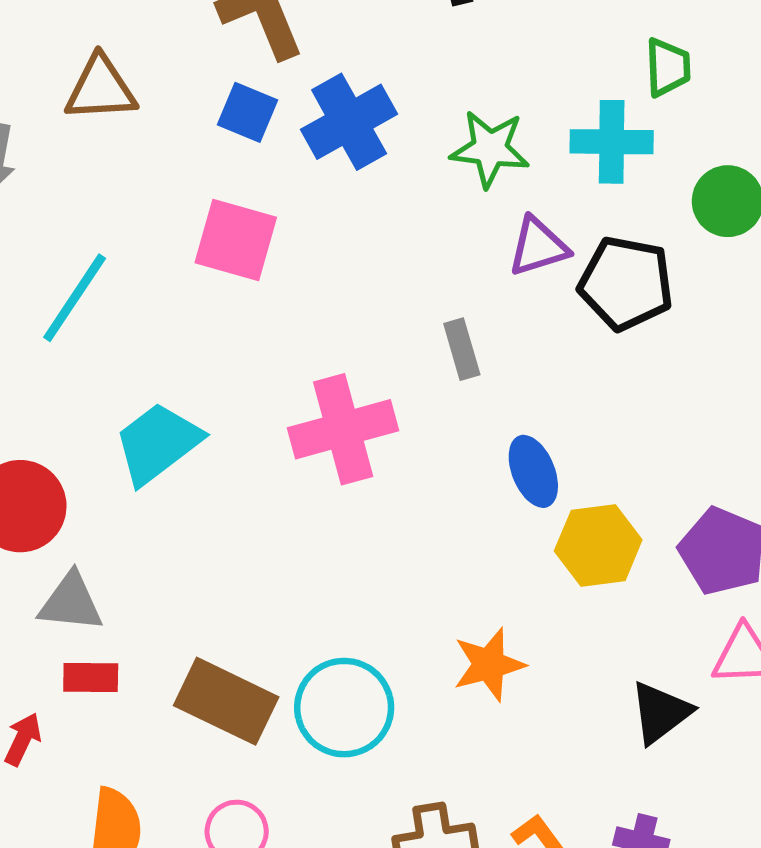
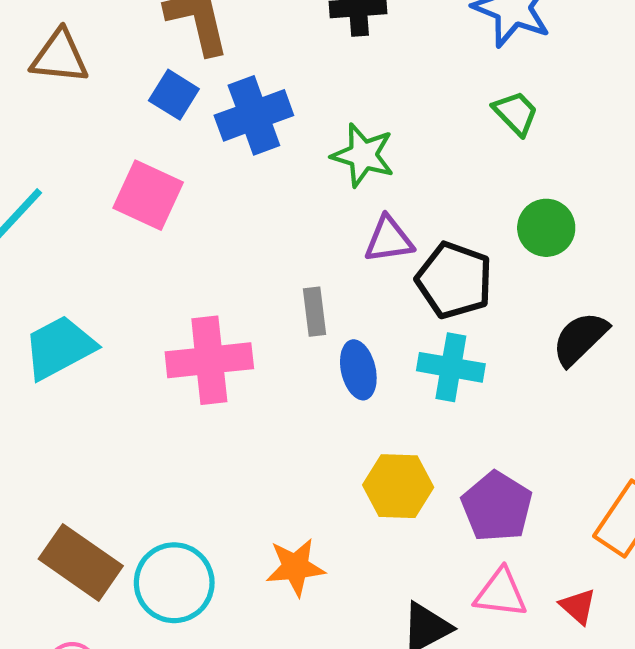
green trapezoid: (668, 67) -> (516, 113), turned -51
cyan cross: (612, 142) -> (451, 367), moved
blue ellipse: (533, 471) -> (358, 370), moved

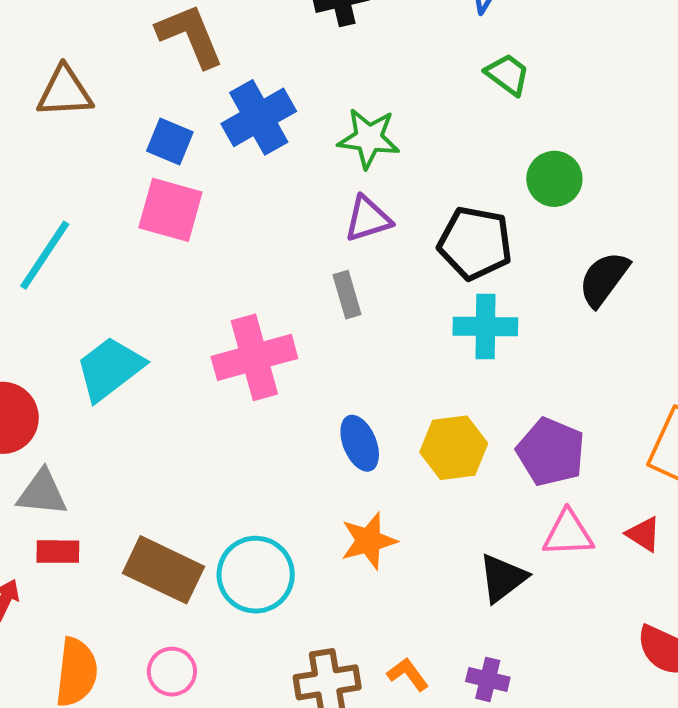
blue square: (174, 95) -> (170, 141), moved
purple triangle: (389, 240) -> (368, 219), moved
blue ellipse: (358, 370) -> (360, 443), moved

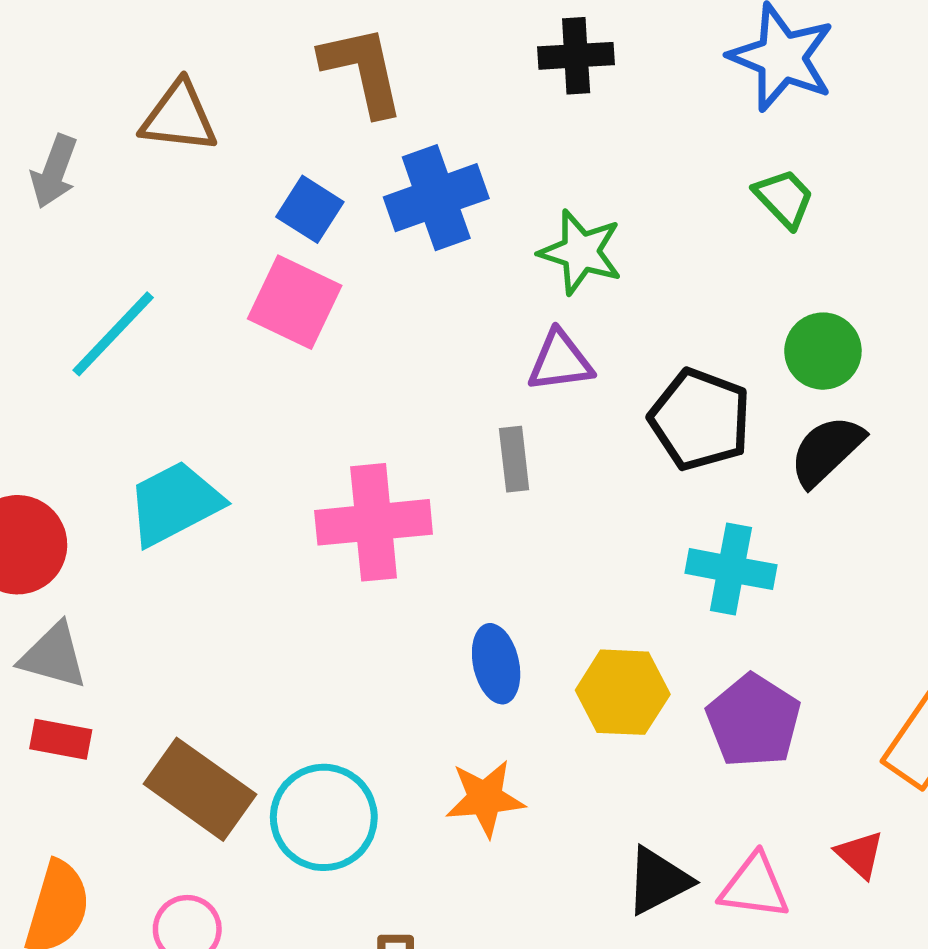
black semicircle: (604, 279) -> (827, 451), moved
cyan cross: (485, 326) -> (731, 569), moved
pink triangle: (568, 534) -> (754, 887), moved

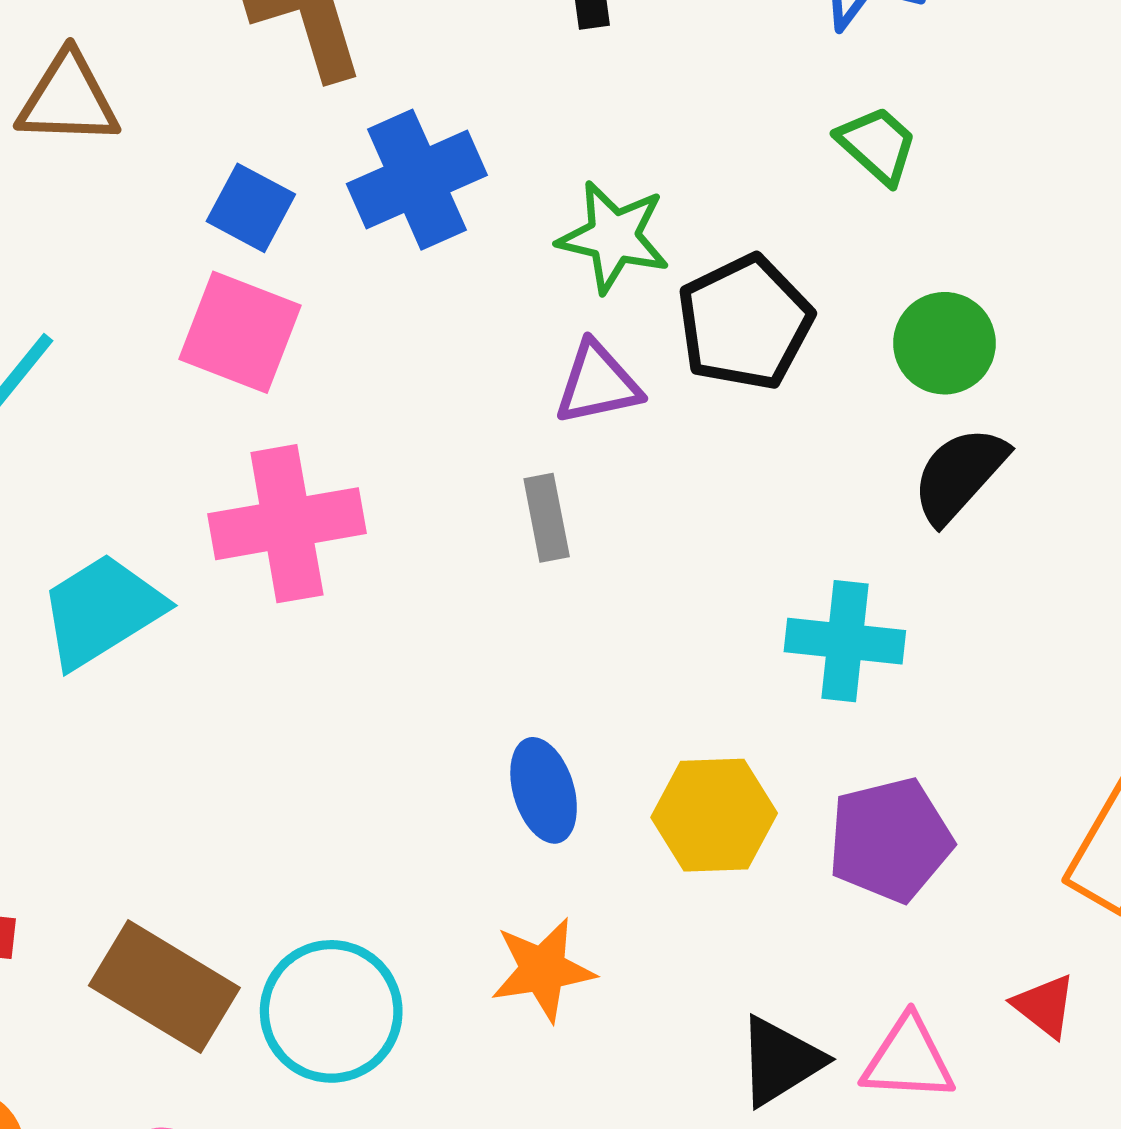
black pentagon: (700, 419) -> (745, 323), moved, turned 30
pink cross: (374, 522) -> (287, 524), moved
purple pentagon: (753, 721) -> (890, 840), turned 30

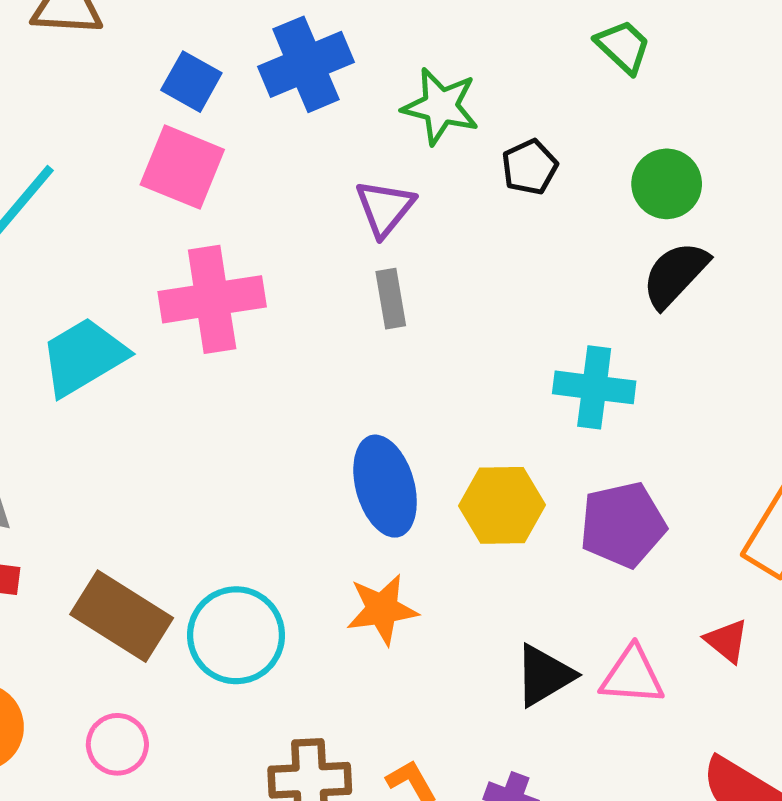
black pentagon: (745, 323) -> (530, 167), size x0.6
purple triangle: (598, 383) -> (385, 208), moved, turned -40
blue ellipse: (544, 790) -> (385, 486), size x1.4

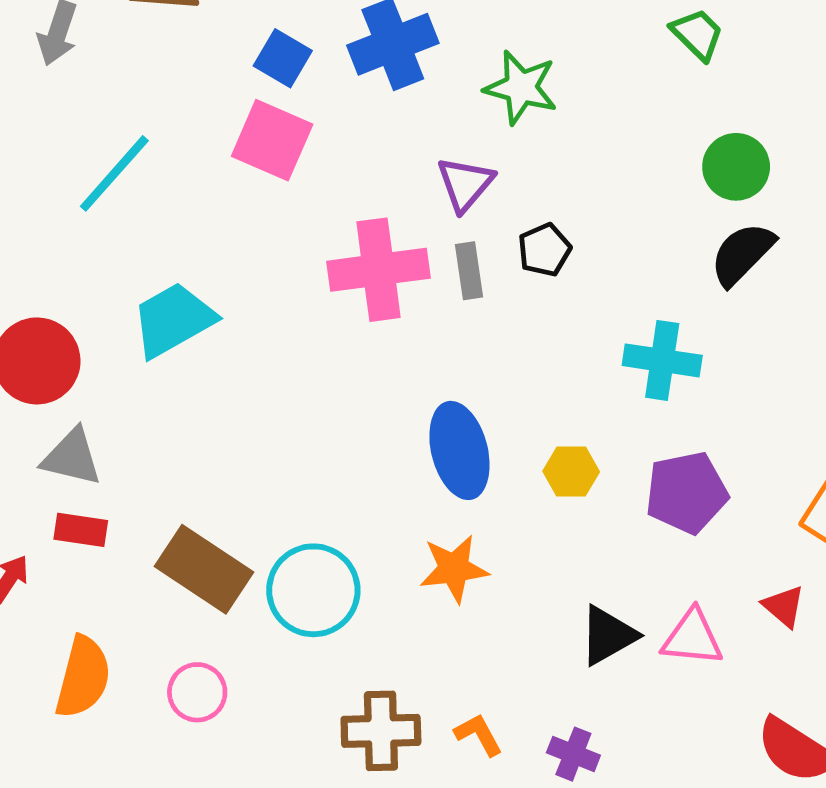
black pentagon: (530, 167) -> (544, 250), moved
pink cross: (212, 299) -> (379, 270), moved
yellow hexagon: (502, 505) -> (571, 471), size x0.7

